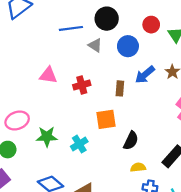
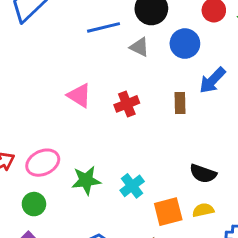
pink triangle: (48, 75) -> (79, 95), turned 30
orange square: (106, 119) -> (168, 212), moved
black semicircle: (131, 141) -> (203, 174), turned 90
yellow semicircle: (138, 167) -> (203, 210), moved

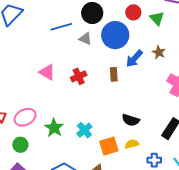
blue circle: (185, 44) -> (115, 35), size x1.4
green star: (86, 180) -> (54, 128), turned -30

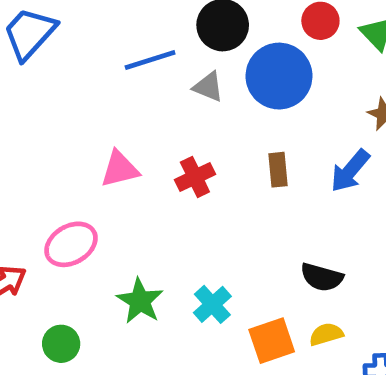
blue arrow: (134, 59) -> (350, 171), moved
pink triangle: (47, 72) -> (120, 169), turned -42
pink ellipse: (25, 117) -> (71, 244), moved

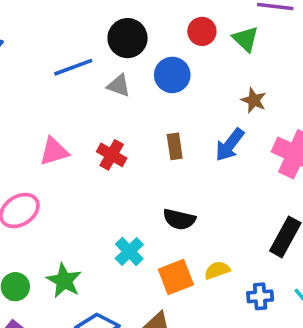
blue circle: (279, 76) -> (172, 75), size x0.7
red cross: (195, 177) -> (112, 155), turned -32
black semicircle: (322, 277) -> (179, 219), moved
green star: (140, 301) -> (64, 281), moved

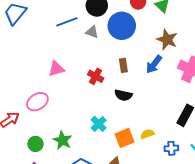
blue circle: (172, 75) -> (122, 26), size x1.4
brown star: (254, 100) -> (167, 40), size x1.5
red cross: (112, 155) -> (96, 76), moved
black semicircle: (179, 219) -> (123, 95), moved

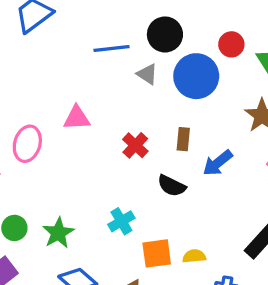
blue arrow: (154, 64) -> (218, 163), moved
pink ellipse: (37, 102) -> (27, 144), moved, turned -55

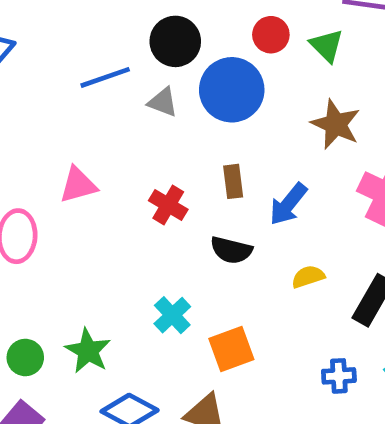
yellow semicircle: (194, 256) -> (308, 277), moved

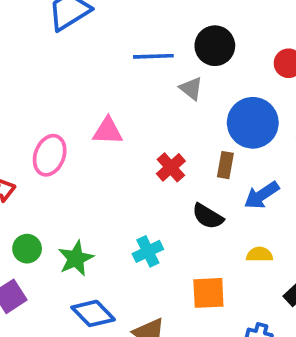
blue circle: (232, 90) -> (253, 123), moved
orange square: (231, 349) -> (208, 293), moved

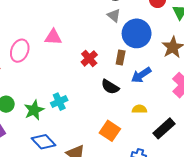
gray triangle: (191, 89) -> (114, 16), moved
cyan cross: (148, 251) -> (59, 102), moved
orange square: (208, 293) -> (110, 131), turned 36

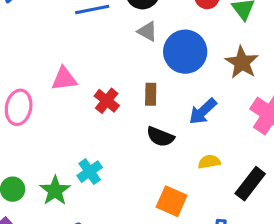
brown rectangle: (121, 57) -> (151, 94), moved
red cross: (89, 58) -> (107, 101), moved

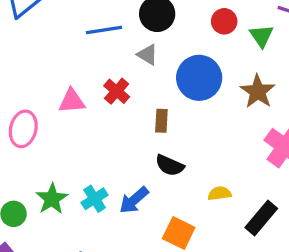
gray triangle: (147, 31) -> (147, 55), moved
red cross: (107, 101) -> (117, 91), moved
blue arrow: (203, 111) -> (134, 200), moved
green star: (55, 191) -> (52, 199), moved

